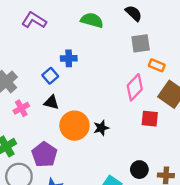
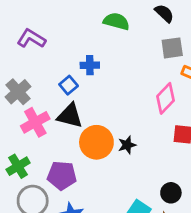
purple L-shape: (34, 20) -> (31, 39), moved
black triangle: (51, 102) -> (70, 116), size x1.5
pink cross: (21, 108) -> (35, 122), size x1.5
purple pentagon: (44, 154) -> (62, 176), turned -30

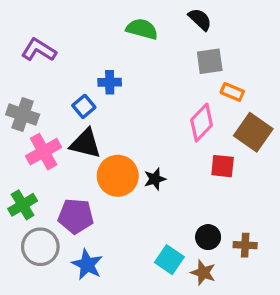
gray cross: (18, 92) -> (23, 115), turned -30

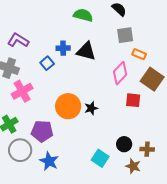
purple L-shape: (39, 50) -> (18, 40), moved
black triangle: (85, 144) -> (86, 51), moved
brown star: (203, 273) -> (133, 166), moved

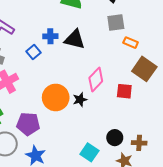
pink diamond: (120, 73) -> (96, 80), moved

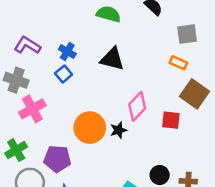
gray square: (116, 23) -> (187, 34), moved
blue cross: (50, 36) -> (67, 52), moved, turned 32

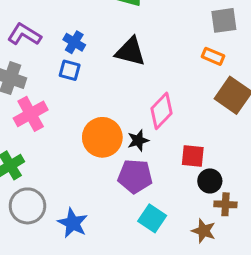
blue square: (64, 74) -> (70, 70), turned -35
red square: (171, 120) -> (193, 156), moved
purple pentagon: (57, 159) -> (135, 176), moved
black circle: (160, 175) -> (210, 181), moved

